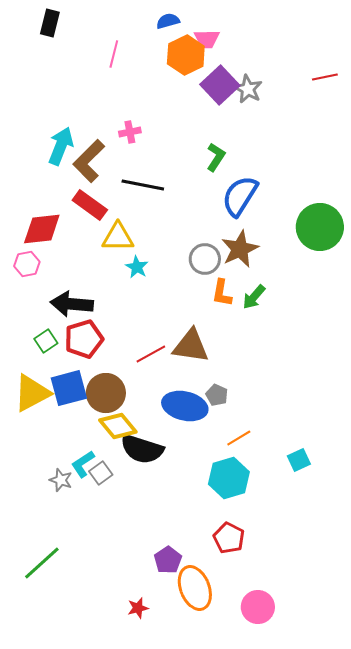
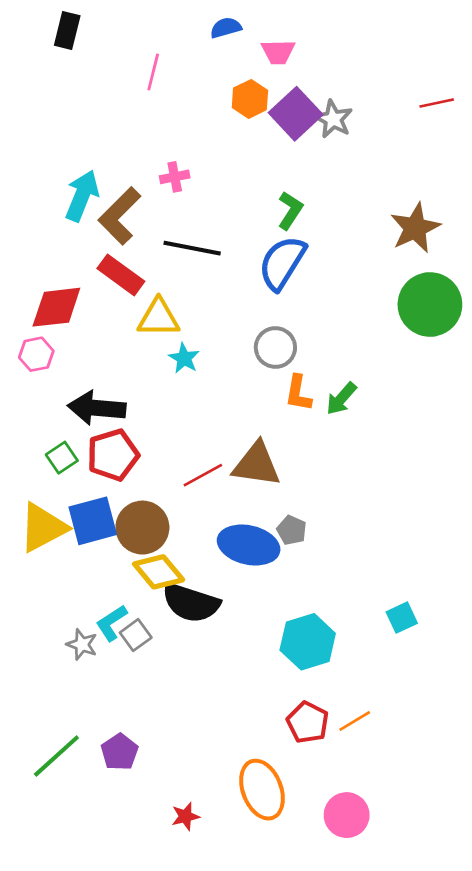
orange hexagon: (186, 55) -> (250, 99), moved, size x0.7
blue semicircle: (240, 196) -> (282, 263), moved
brown star: (240, 249) -> (415, 228), moved
orange line: (239, 438) -> (355, 721), moved
purple pentagon: (168, 560) -> (120, 752), moved

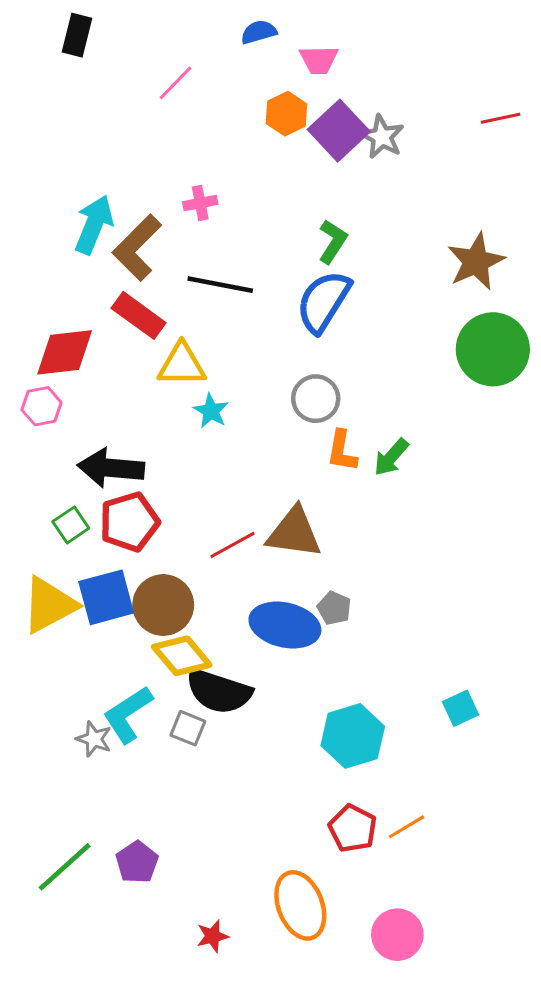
pink line: (153, 72) -> (176, 83), turned 30
cyan L-shape: (112, 623) -> (128, 714), size x1.4
gray square: (136, 635) -> (188, 728), moved, turned -32

